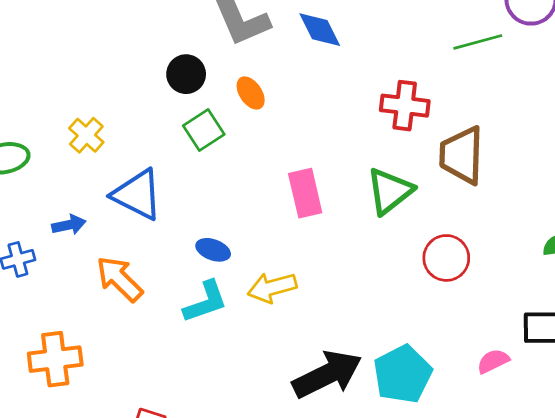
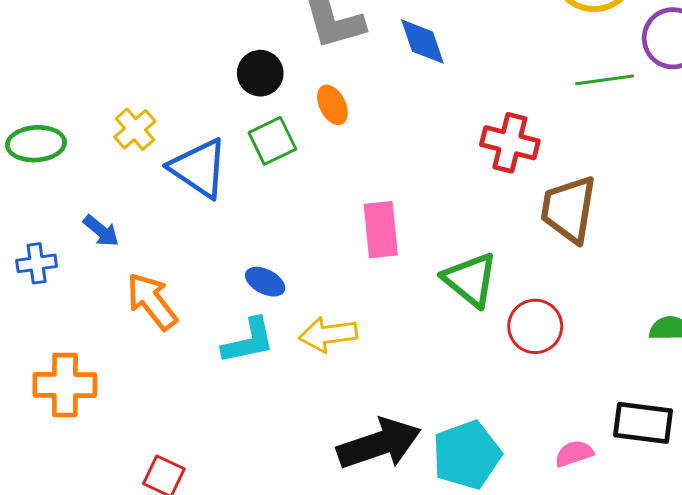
green triangle: (390, 191) -> (470, 280), moved, turned -50
blue triangle: (137, 195) -> (199, 168), moved
blue arrow: (69, 225) -> (101, 231), turned 44

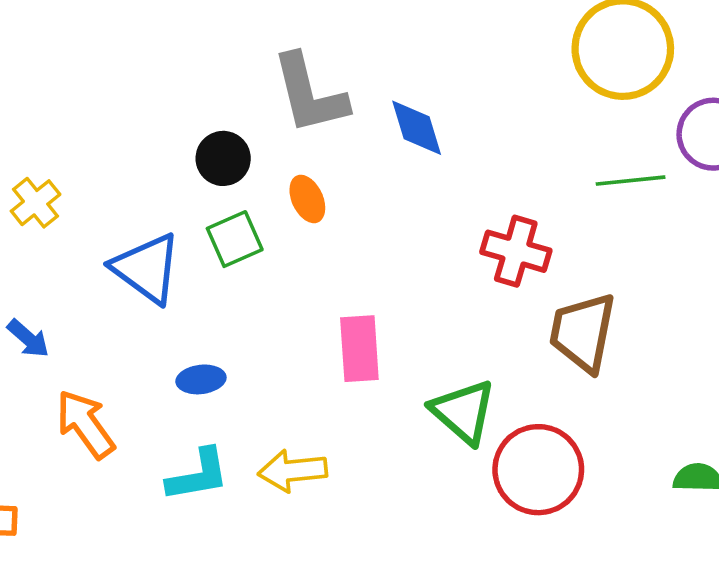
yellow cross: (135, 129) -> (36, 203), moved
blue ellipse: (265, 282) -> (201, 379), moved, turned -36
red circle: (535, 326) -> (538, 470), size x1.4

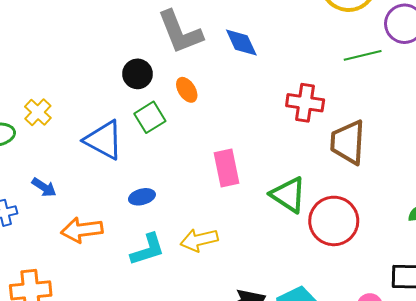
orange arrow: (85, 424) -> (82, 230), turned -54

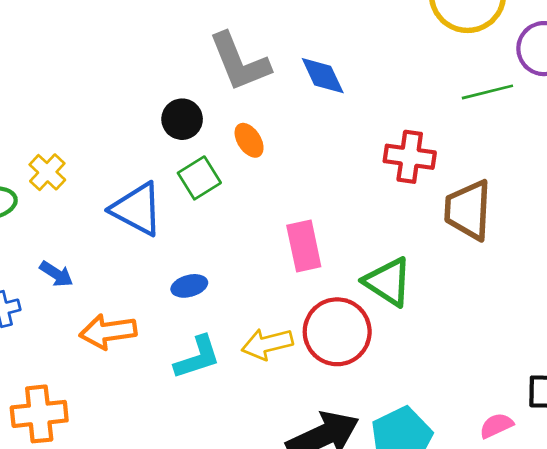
red circle: (334, 221) -> (337, 332), moved

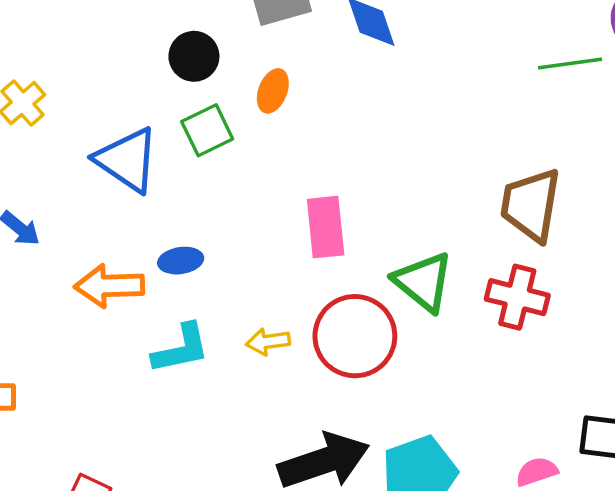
orange ellipse: (249, 140) -> (273, 91), turned 48
red cross: (410, 157) -> (517, 297), moved
orange arrow: (108, 332) -> (109, 286), moved
yellow arrow: (267, 344) -> (268, 342), size x0.7

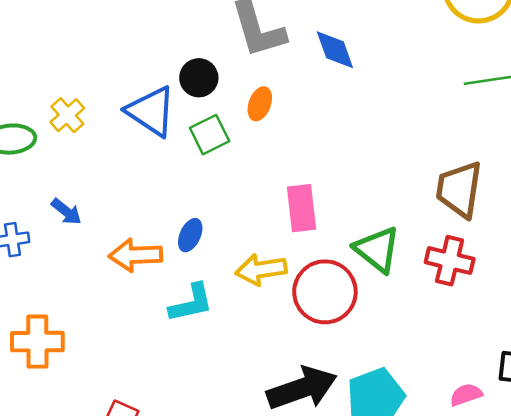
blue triangle: (127, 160) -> (151, 111), moved
blue ellipse: (181, 261) -> (190, 235), turned -56
yellow arrow: (268, 342) -> (261, 270), moved, size x1.5

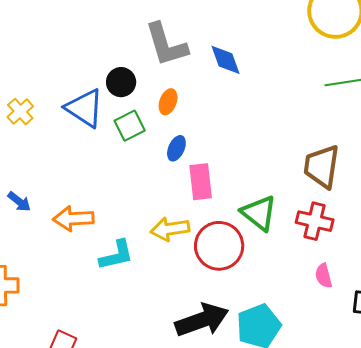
blue arrow: (66, 212) -> (19, 202), moved
blue ellipse: (190, 235) -> (176, 148), moved
pink semicircle: (466, 395) -> (324, 276), moved, turned -85

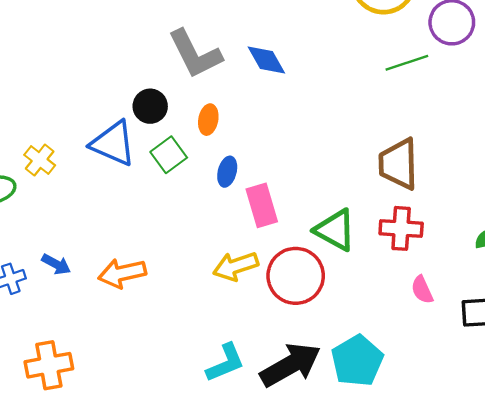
cyan L-shape: (116, 255) -> (225, 363), moved

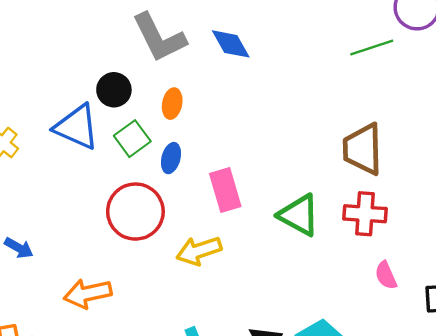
blue ellipse: (227, 172) -> (171, 158), moved
orange arrow: (122, 273) -> (88, 294), moved
red circle: (296, 276) -> (135, 212), moved

